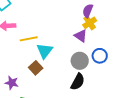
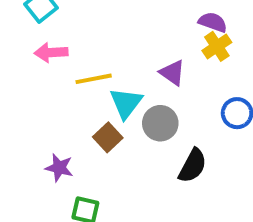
purple semicircle: (88, 11) -> (213, 22), turned 88
purple triangle: (81, 36) -> (172, 73), moved
gray circle: (80, 61) -> (160, 123), moved

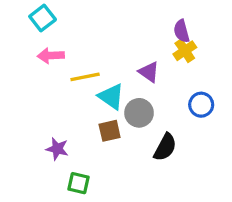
purple semicircle: (213, 22) -> (182, 31), turned -125
cyan triangle: (126, 103) -> (111, 96), turned -32
brown square: (108, 137) -> (110, 131), moved, turned 30

